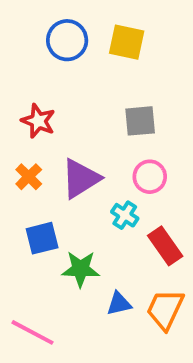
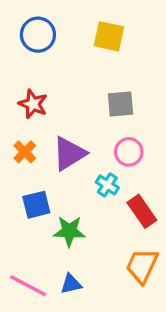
blue circle: (67, 40) -> (38, 35), moved
blue triangle: (119, 304) -> (71, 284), moved

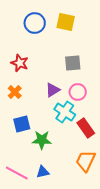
blue circle: (38, 35) -> (35, 23), moved
purple triangle: (69, 154) -> (53, 90), moved, size x0.7
cyan cross: (107, 185) -> (65, 112), size x1.5

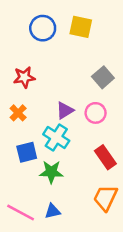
red star: (20, 63) -> (24, 77), turned -30
gray square: (73, 63) -> (103, 77), moved, turned -36
cyan cross: (65, 112) -> (56, 138), moved

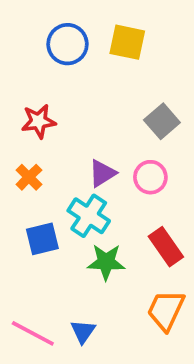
green star: (51, 172) -> (106, 262), moved
blue triangle: (53, 211) -> (83, 331), turned -42

